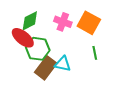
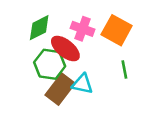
red ellipse: (23, 38) -> (65, 49), moved

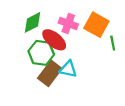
green line: (124, 70) -> (113, 43), moved

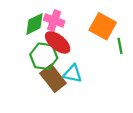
pink cross: (68, 24) -> (54, 20), moved
brown rectangle: (50, 73) -> (53, 78), turned -75

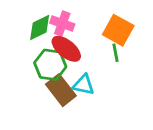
green line: (120, 46) -> (115, 53), moved

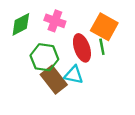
green diamond: (40, 27) -> (21, 24), moved
red ellipse: (66, 49) -> (82, 48), moved, turned 32

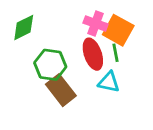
pink cross: (55, 21) -> (96, 24), moved
cyan triangle: (74, 75) -> (109, 82), moved

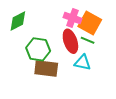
green line: (115, 53) -> (88, 40), turned -56
brown rectangle: (61, 90) -> (46, 69), turned -45

